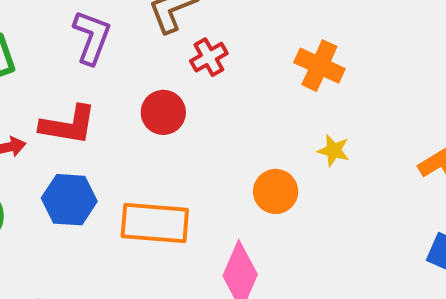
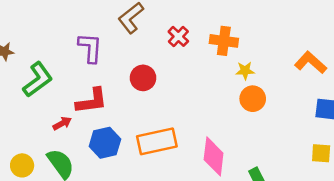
red cross: (209, 57) -> (178, 36), moved
orange cross: (319, 66) -> (224, 41), moved
orange circle: (276, 191) -> (253, 99), moved

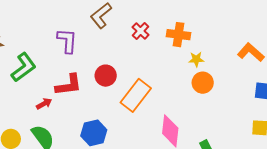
red circle: (143, 78) -> (106, 76), moved
orange rectangle: (157, 141) -> (136, 95), moved, turned -40
blue hexagon: (105, 143) -> (94, 133), moved

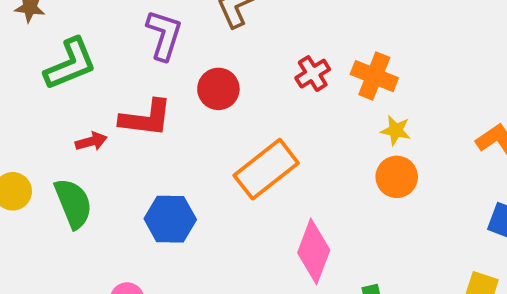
red cross: (141, 31) -> (313, 74), moved
red circle: (106, 76) -> (218, 89), moved

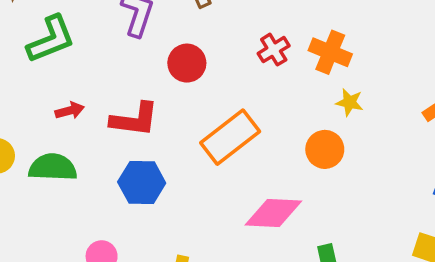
red L-shape: (146, 118) -> (134, 119), moved
orange circle: (397, 177) -> (325, 149), moved
green semicircle: (73, 203) -> (53, 167), turned -66
pink diamond: (314, 251) -> (273, 213), turned 72

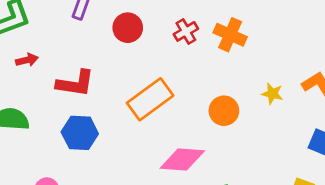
red circle: (187, 63) -> (128, 28), moved
yellow star: (350, 102) -> (272, 94), moved
red arrow: (70, 111) -> (27, 60), moved

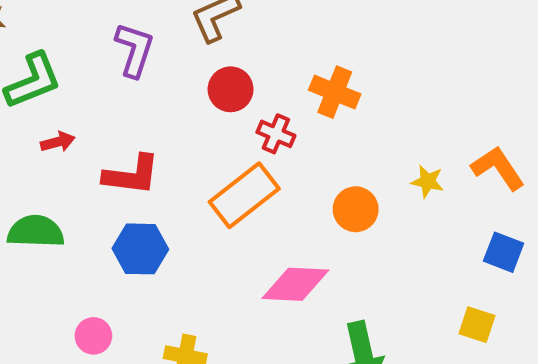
red circle: (128, 28) -> (231, 89), moved
red cross: (186, 31) -> (276, 134), moved, turned -35
orange cross: (230, 35) -> (335, 92), moved

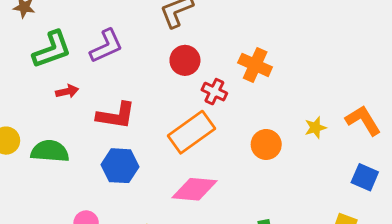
purple L-shape: (134, 50) -> (106, 46), moved, turned 45
yellow star: (428, 181) -> (315, 128), turned -30
pink diamond: (295, 284) -> (194, 189), moved

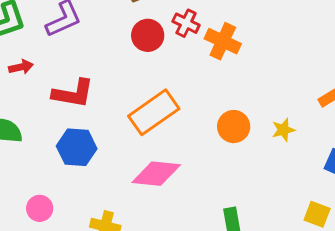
red cross: (214, 92) -> (186, 23), moved
yellow star: (315, 128) -> (283, 130), moved

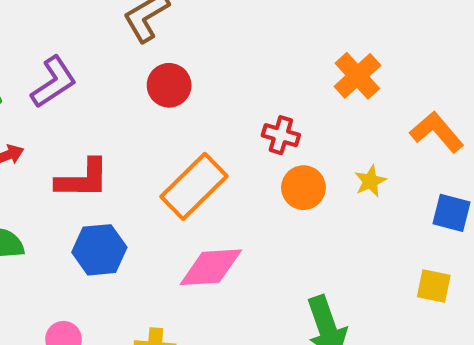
red cross: (186, 23) -> (281, 135), moved
orange cross: (223, 41) -> (357, 76), moved, turned 32

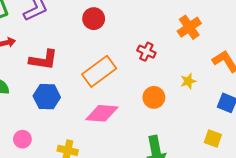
orange circle: (303, 188) -> (154, 97), moved

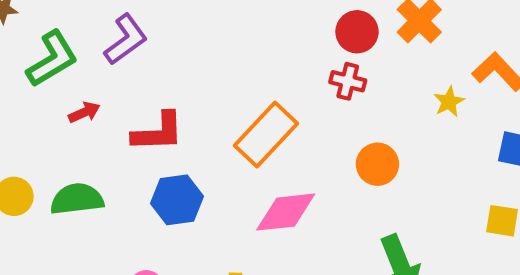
red circle: (94, 19) -> (357, 32), moved
yellow star: (188, 81) -> (449, 102), moved

